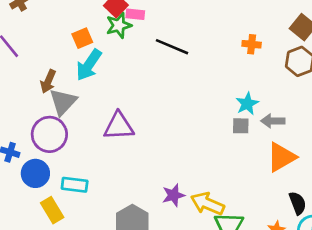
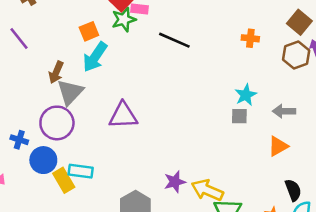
gray arrow: (273, 121) -> (284, 111), moved
orange triangle: (281, 157) -> (278, 146), size x0.7
yellow rectangle: (52, 210) -> (64, 180), moved

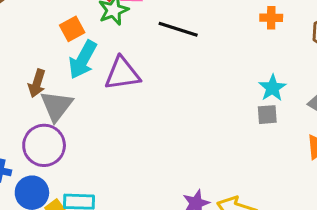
purple triangle: (123, 115) -> (122, 74), moved

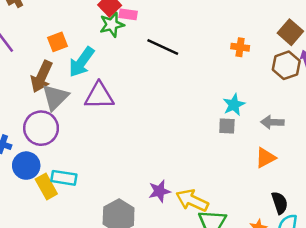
orange square: (72, 29) -> (57, 42), moved
purple triangle: (122, 74) -> (99, 96), moved
brown arrow: (37, 83) -> (42, 77), size x1.4

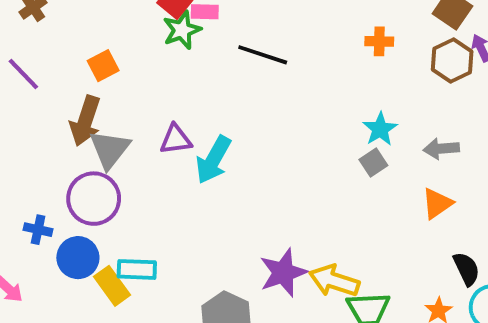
cyan arrow: (82, 62) -> (213, 160), moved
purple triangle: (99, 96) -> (176, 139), size x0.7
gray square: (227, 126) -> (373, 162), turned -30
purple star: (159, 191) -> (283, 273), size x1.4

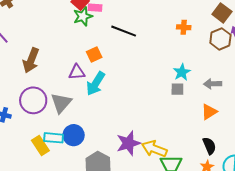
orange square: (103, 66) -> (94, 55), moved
gray triangle: (110, 149) -> (61, 103), moved
gray square: (373, 162) -> (177, 89), turned 32
blue circle: (78, 258) -> (74, 135), moved
black semicircle: (466, 269) -> (209, 146), moved

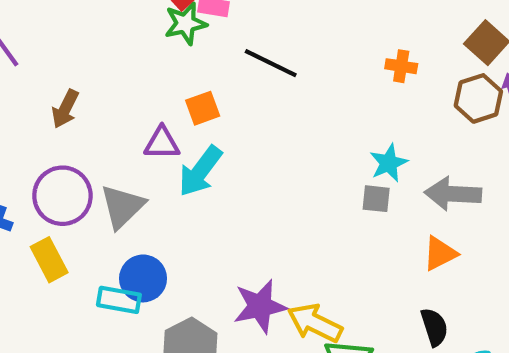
brown arrow: (31, 60) -> (65, 109), size x0.7
gray arrow: (213, 84) -> (453, 194), size x1.4
cyan rectangle: (54, 138) -> (119, 300), moved
yellow rectangle: (40, 146) -> (49, 260), moved

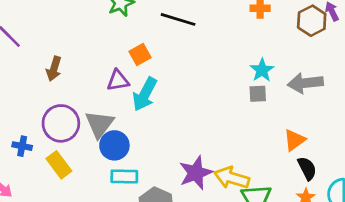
orange triangle: (440, 253) -> (295, 140), moved
blue circle: (143, 278) -> (114, 145), moved
cyan rectangle: (119, 300) -> (124, 177), moved

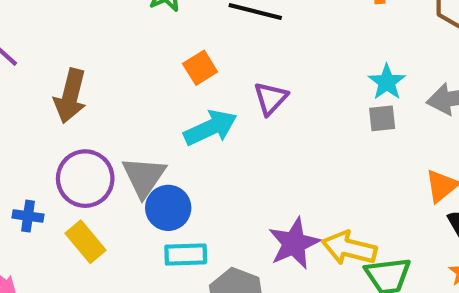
brown arrow: (54, 69) -> (70, 96), size x1.4
purple triangle: (118, 80) -> (271, 98), moved, turned -35
cyan arrow: (145, 94) -> (210, 128), turned -140

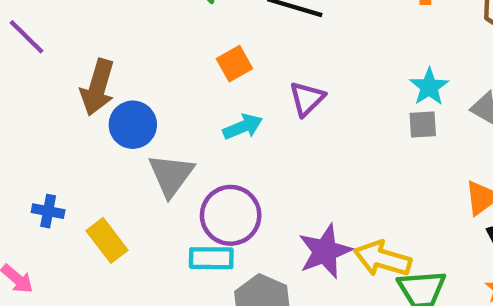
cyan arrow: (210, 128) -> (243, 127), size x0.7
purple circle: (85, 179) -> (231, 215), moved
blue circle: (168, 208) -> (133, 125), moved

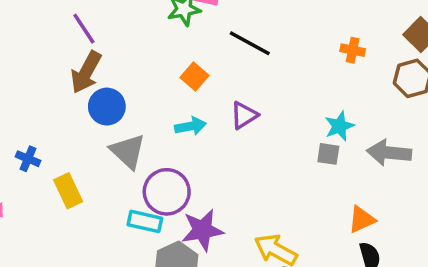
purple line: (26, 37) -> (84, 29), moved
orange square: (234, 64) -> (195, 77), turned -32
gray triangle: (171, 175) -> (128, 151), turned -36
purple star: (325, 251) -> (202, 230), moved

